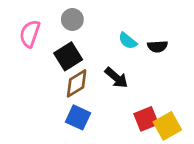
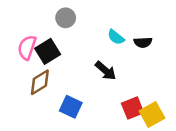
pink semicircle: (30, 34) -> (27, 47), moved
black square: (68, 56) -> (48, 51), moved
brown diamond: (77, 83) -> (40, 82), moved

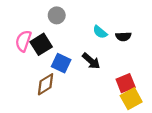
brown diamond: (40, 82) -> (46, 84), moved
blue square: (71, 107) -> (61, 63), moved
red square: (133, 108) -> (126, 83), moved

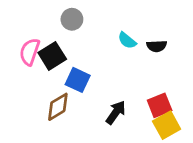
black arrow: (91, 61) -> (116, 112), moved, turned -96

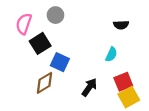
cyan semicircle: (127, 40) -> (111, 54), moved, turned -104
black semicircle: (157, 46) -> (121, 25), moved
pink semicircle: (30, 52) -> (24, 24), moved

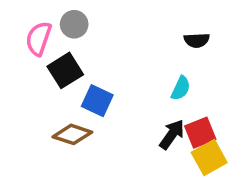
gray circle: (55, 15) -> (74, 24), moved
brown diamond: (45, 83) -> (72, 134), turned 50
black arrow: (89, 87) -> (172, 134), moved

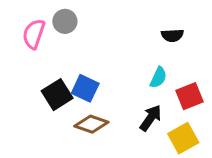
black square: (65, 70) -> (57, 95), moved
red square: (200, 133) -> (189, 96), moved
brown diamond: (72, 134) -> (91, 124), moved

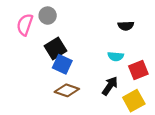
cyan semicircle: (158, 77) -> (116, 56), turned 70
black square: (57, 95) -> (56, 48), moved

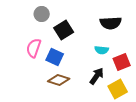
pink semicircle: (25, 25) -> (34, 48), moved
black semicircle: (126, 26) -> (111, 23), size x1.5
black square: (56, 48) -> (64, 30), moved

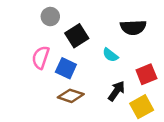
cyan semicircle: (102, 50) -> (110, 55), moved, turned 32

